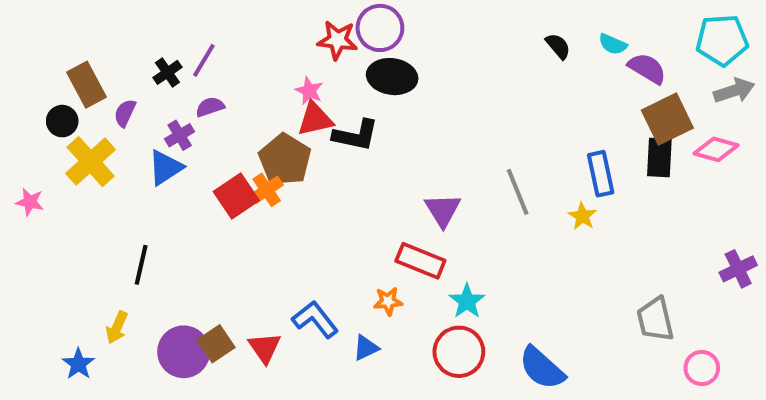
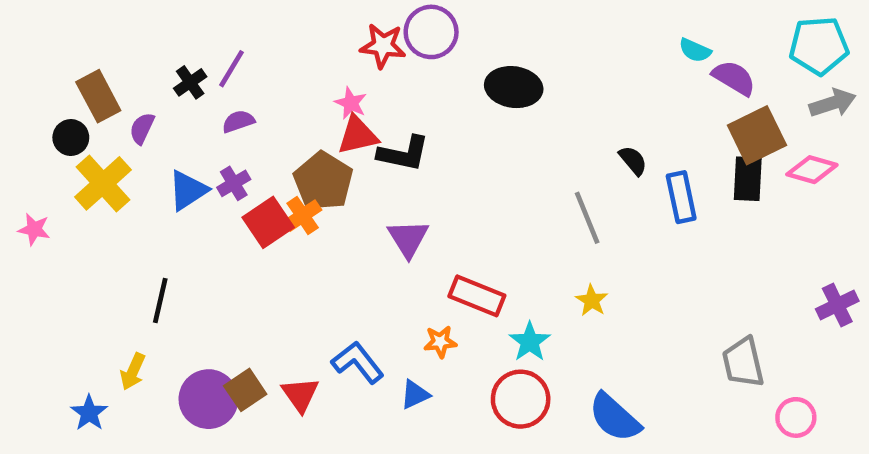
black semicircle: (558, 46) -> (633, 160), moved
black ellipse: (392, 77) -> (514, 87), moved
purple cross: (180, 135) -> (234, 183), moved
purple triangle: (443, 210) -> (408, 238), moved
yellow star: (582, 216) -> (592, 300), moved

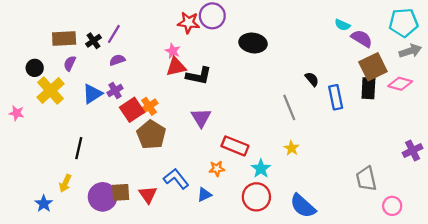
brown rectangle: (98, 96) -> (64, 38), moved, turned -65
brown pentagon: (323, 181) -> (151, 135), moved
brown square: (245, 390) -> (121, 192), turned 30

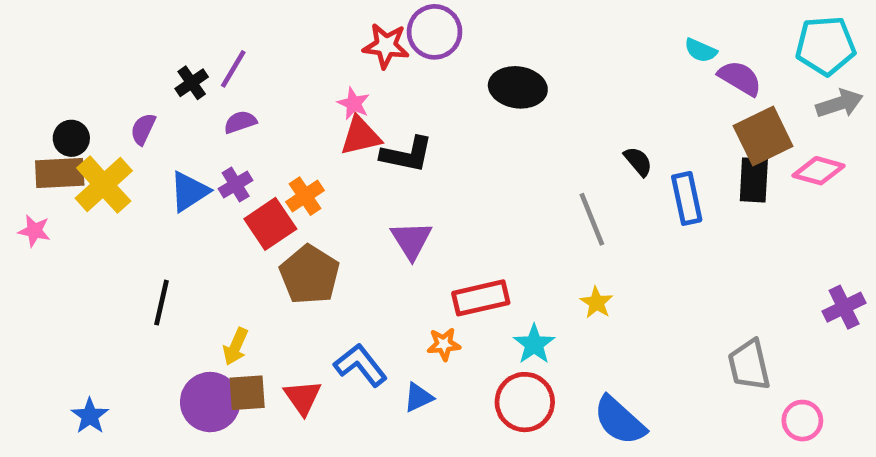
brown rectangle: (64, 38) -> (60, 173), moved
orange cross: (149, 106) -> (305, 196), moved
red rectangle: (235, 146) -> (481, 298), turned -35
yellow arrow: (65, 183) -> (236, 346), moved

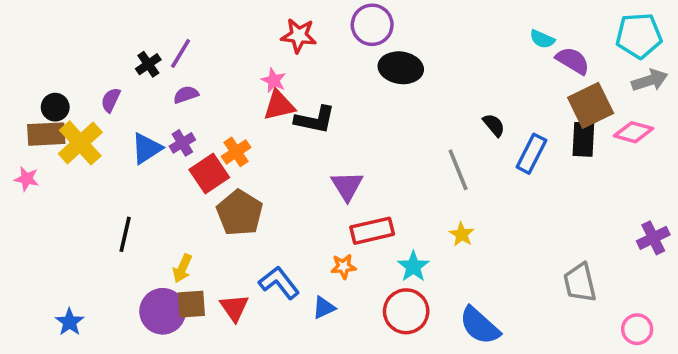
purple circle: (435, 32) -> (372, 25), moved
blue rectangle: (687, 198) -> (531, 154), turned 39
purple triangle: (411, 240) -> (347, 186), moved
pink circle: (802, 421) -> (637, 329), moved

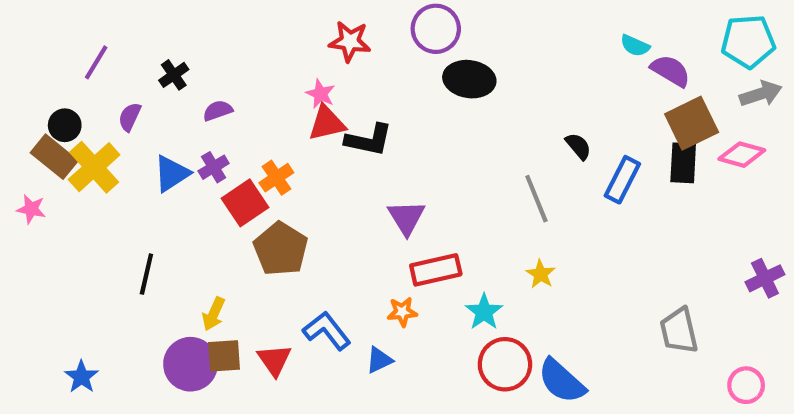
purple line: (181, 53) -> (96, 62), moved
brown rectangle: (46, 134) -> (54, 157), turned 42
red circle: (406, 311) -> (505, 364), moved

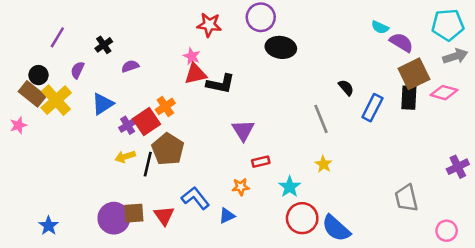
purple cross: (214, 167) -> (128, 125), moved
pink star: (31, 209) -> (18, 125), turned -30
red rectangle: (436, 270) -> (261, 162), size x0.6
black line: (146, 274) -> (148, 164), moved
yellow arrow: (214, 314) -> (125, 157), moved, turned 48

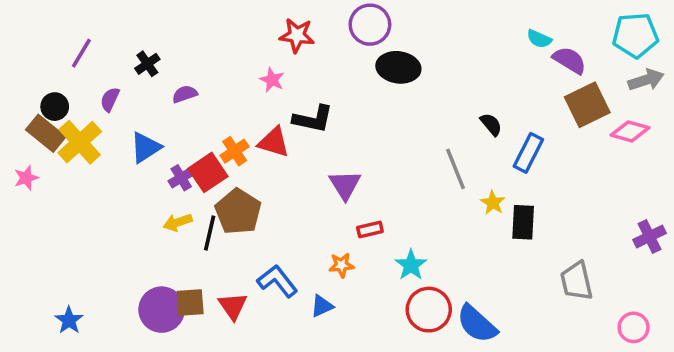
red triangle: (195, 74) -> (274, 142), moved, turned 30
black rectangle: (409, 98) -> (523, 222), moved
yellow star: (324, 164) -> (493, 203), moved

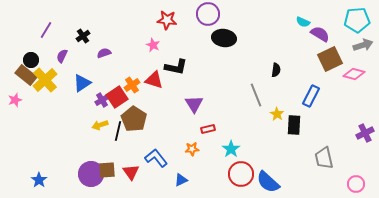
black semicircle: (491, 124) -> (276, 70), turned 48
blue rectangle: (528, 153) -> (311, 96), moved
blue triangle: (322, 306) -> (181, 180), moved

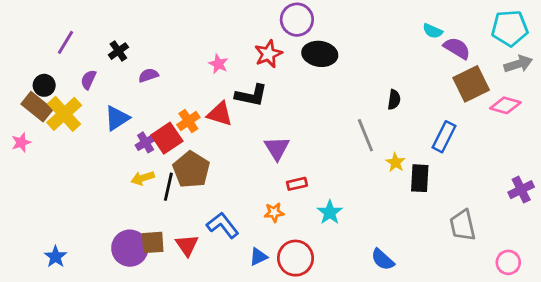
red star: (167, 20) -> (268, 54), moved, turned -30
red circle: (241, 174) -> (295, 258), moved
blue semicircle: (268, 182) -> (383, 260), size x0.7

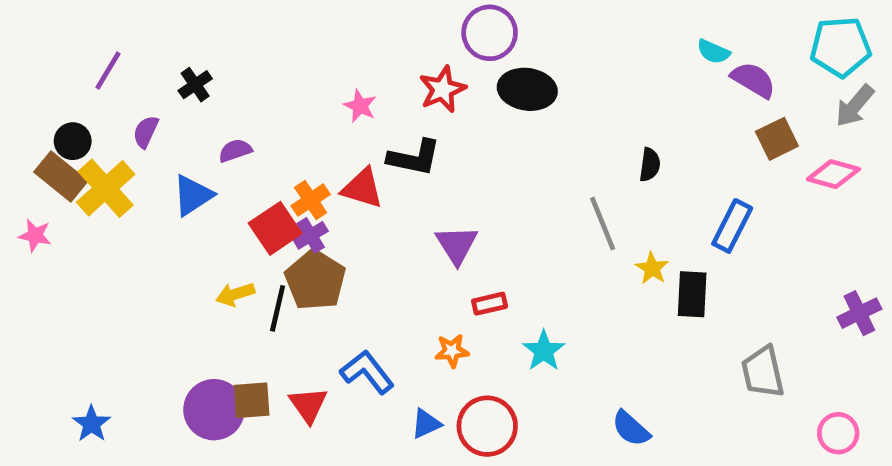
gray arrow: (518, 64) -> (855, 106), turned 148
purple semicircle: (148, 75) -> (235, 151), moved
brown square: (471, 84) -> (777, 139), size x0.7
pink star: (21, 142) -> (35, 235), turned 30
purple cross: (146, 142) -> (311, 235), moved

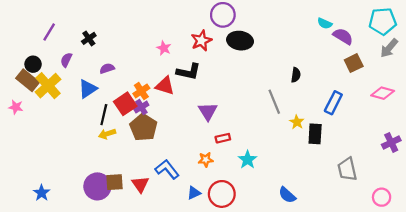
pink diamond: (833, 174) -> (383, 93), moved
black line: (278, 308) -> (104, 115), moved

